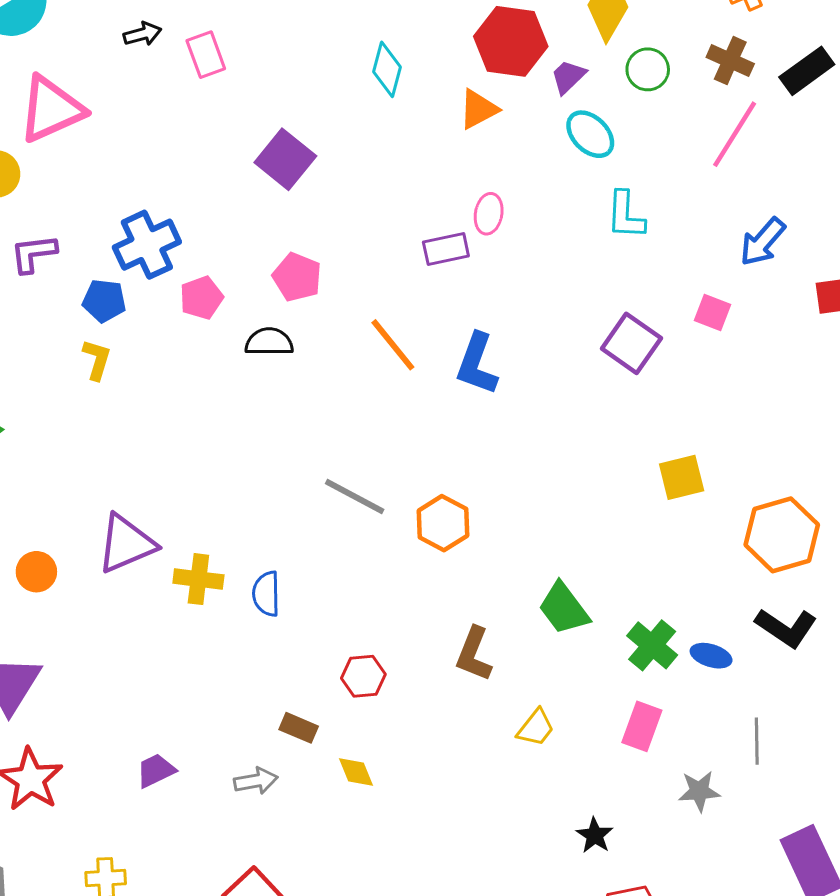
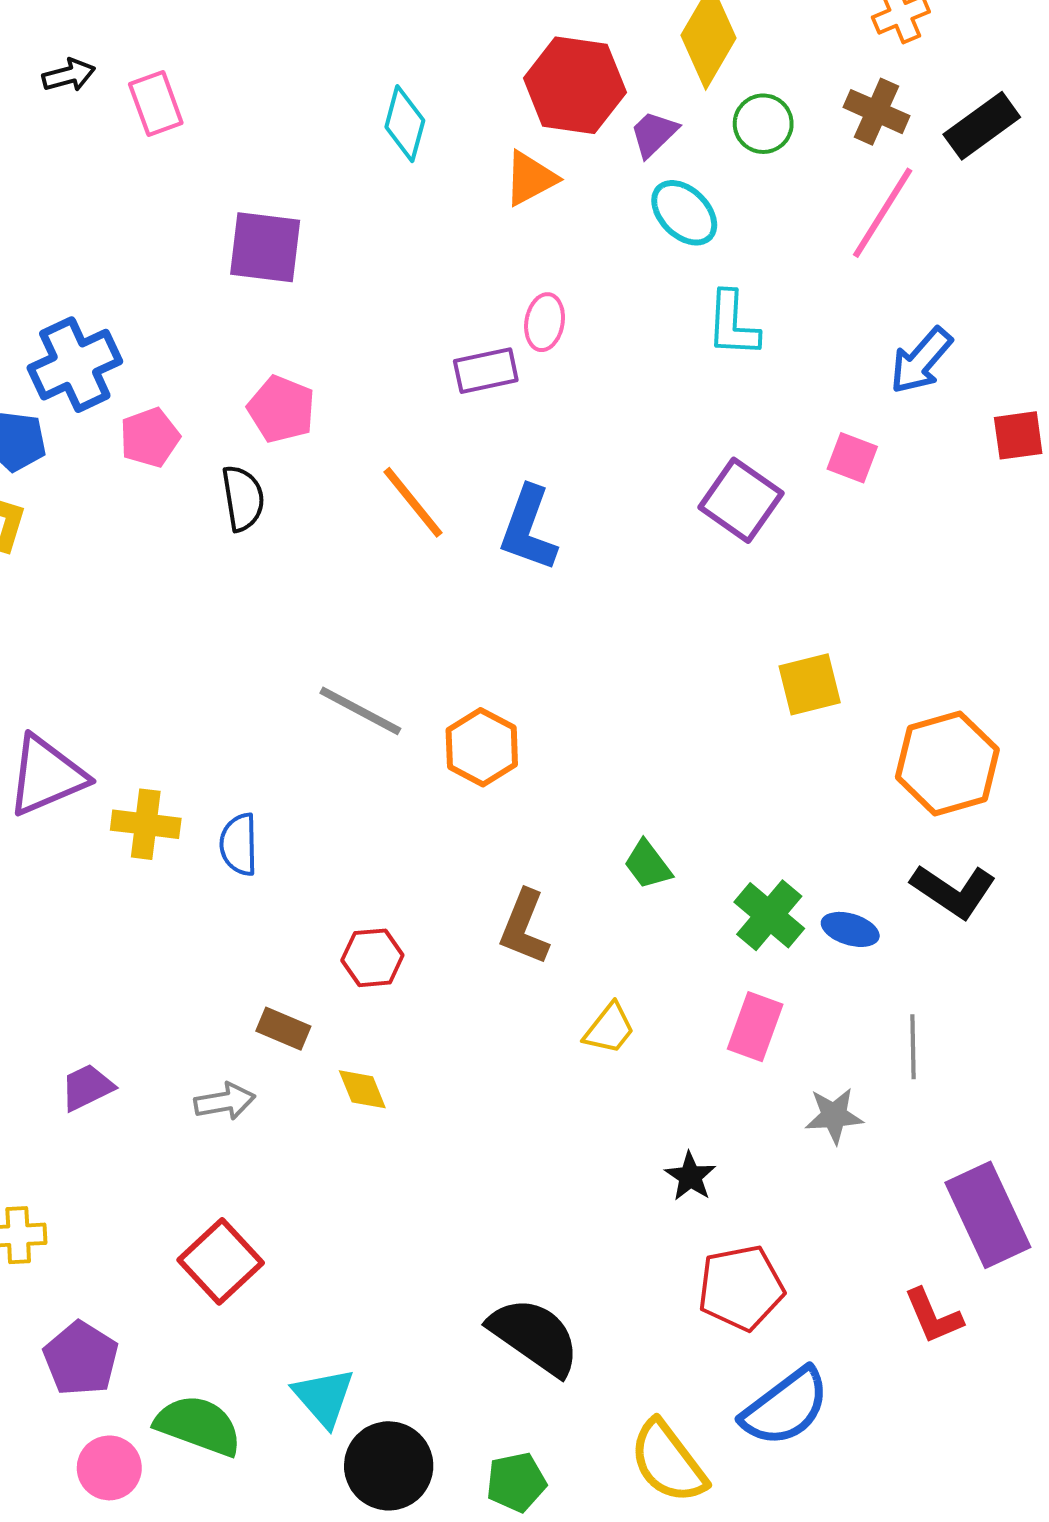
purple square: (285, 159) -> (265, 247), turned -32
black semicircle: (269, 342) -> (243, 498), turned 81
green trapezoid: (564, 608) -> (648, 865), size x0.7

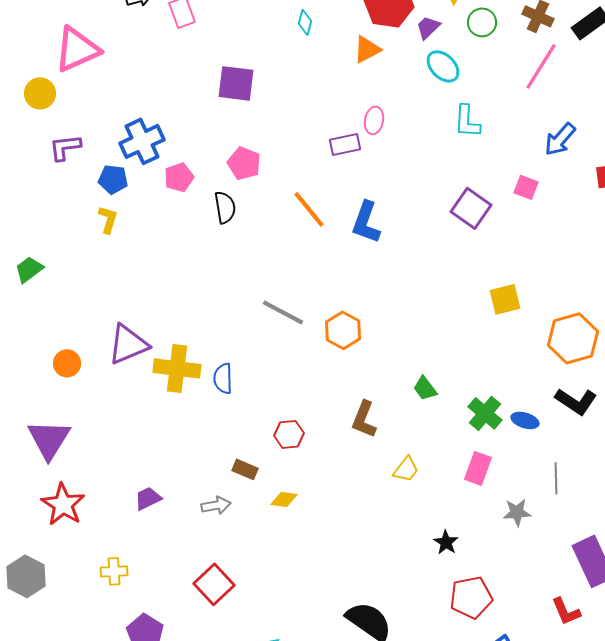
cyan diamond: (405, 124) -> (305, 22), size x0.7
yellow cross: (146, 824) -> (177, 368), size x1.4
yellow diamond: (362, 1089) -> (284, 499), turned -60

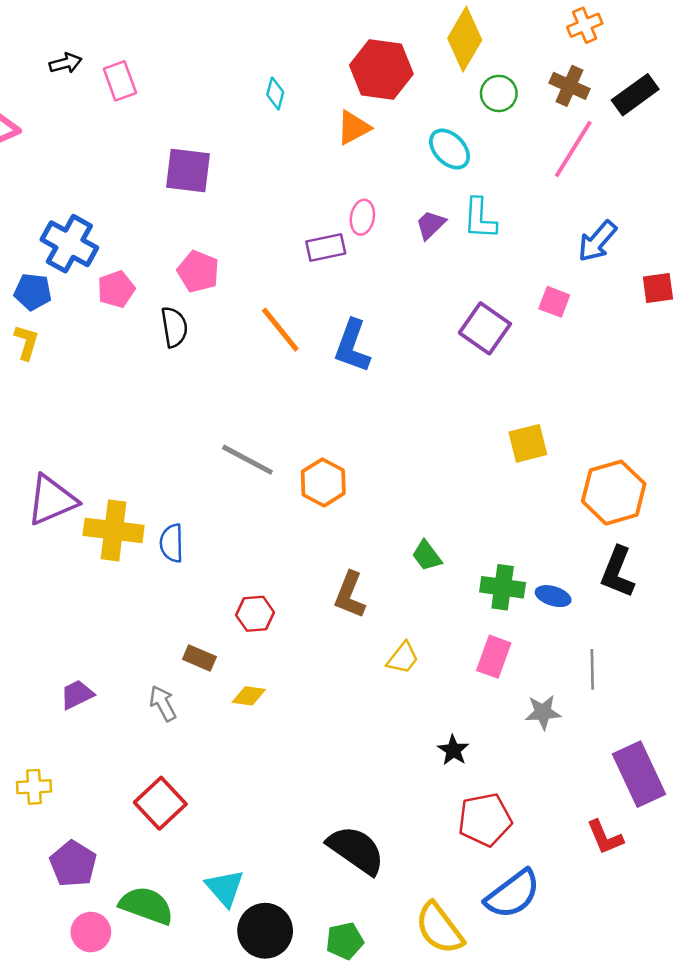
purple trapezoid: (428, 27) -> (431, 225), moved
blue cross: (142, 141) -> (69, 244), turned -36
black L-shape: (576, 401) -> (617, 572), turned 78
green cross: (485, 413) -> (503, 587), turned -32
gray arrow: (216, 505) -> (163, 703), turned -108

